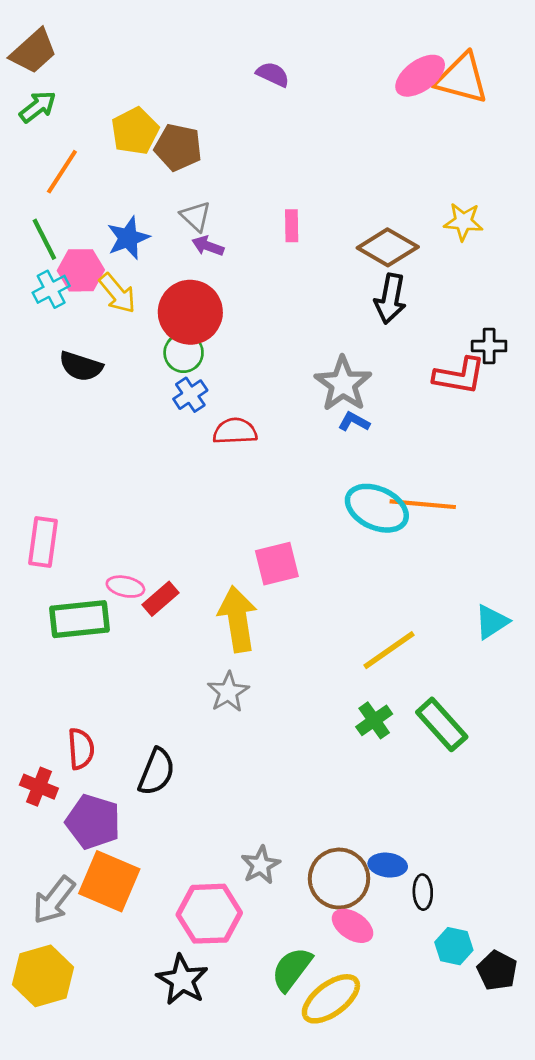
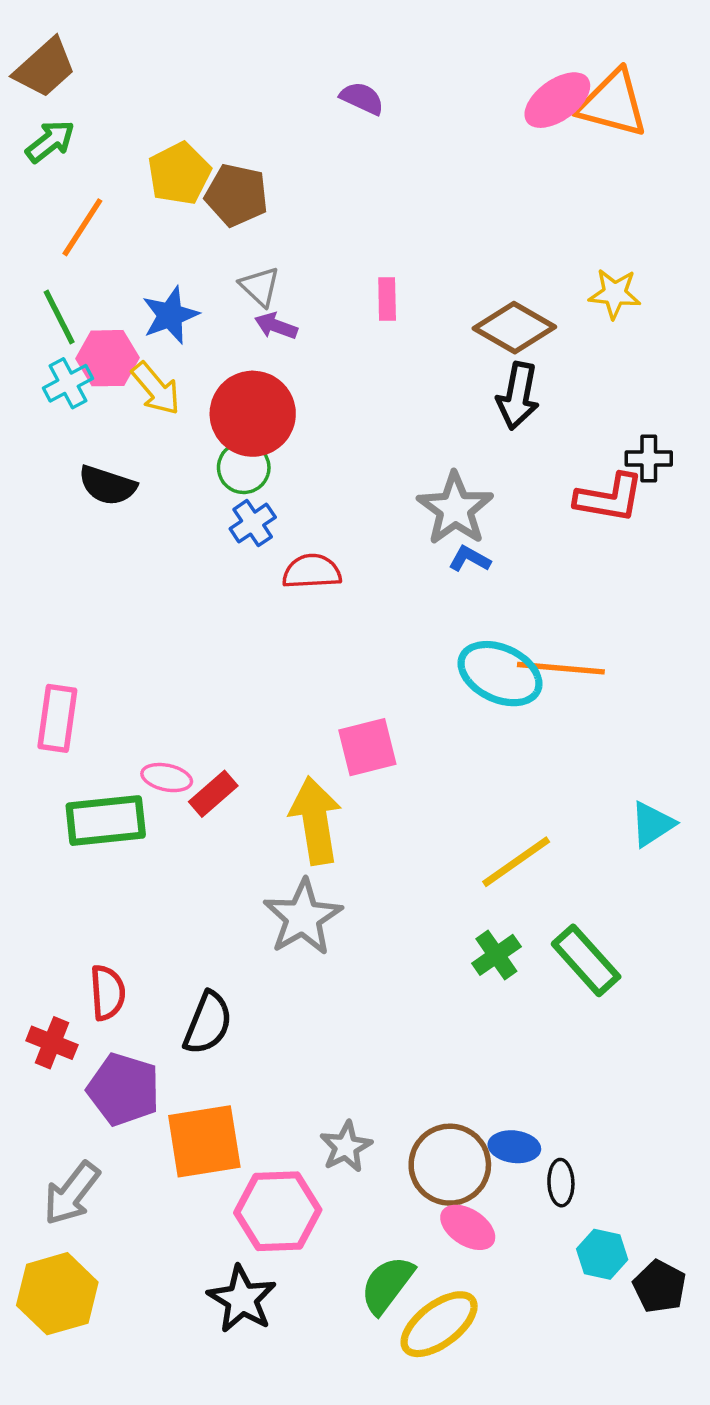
gray star: (228, 692) -> (303, 917), size x1.4
orange square: (109, 881) -> (204, 1141), moved, turned -32

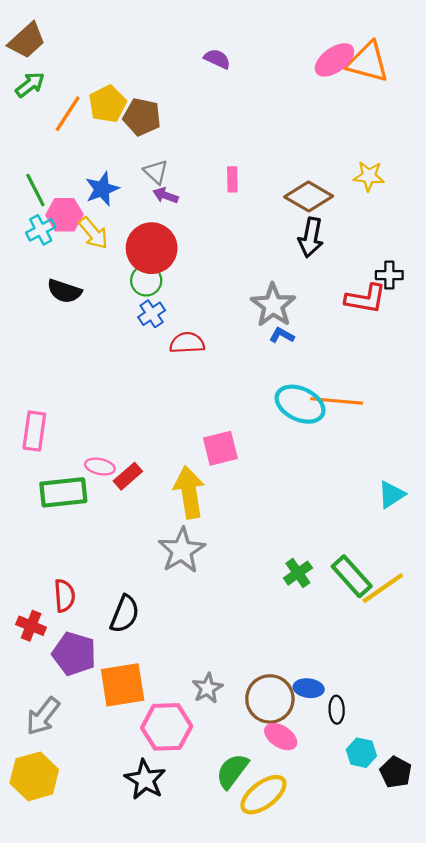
orange line: (82, 227) -> (68, 114), moved
yellow line: (516, 862) -> (383, 588), moved

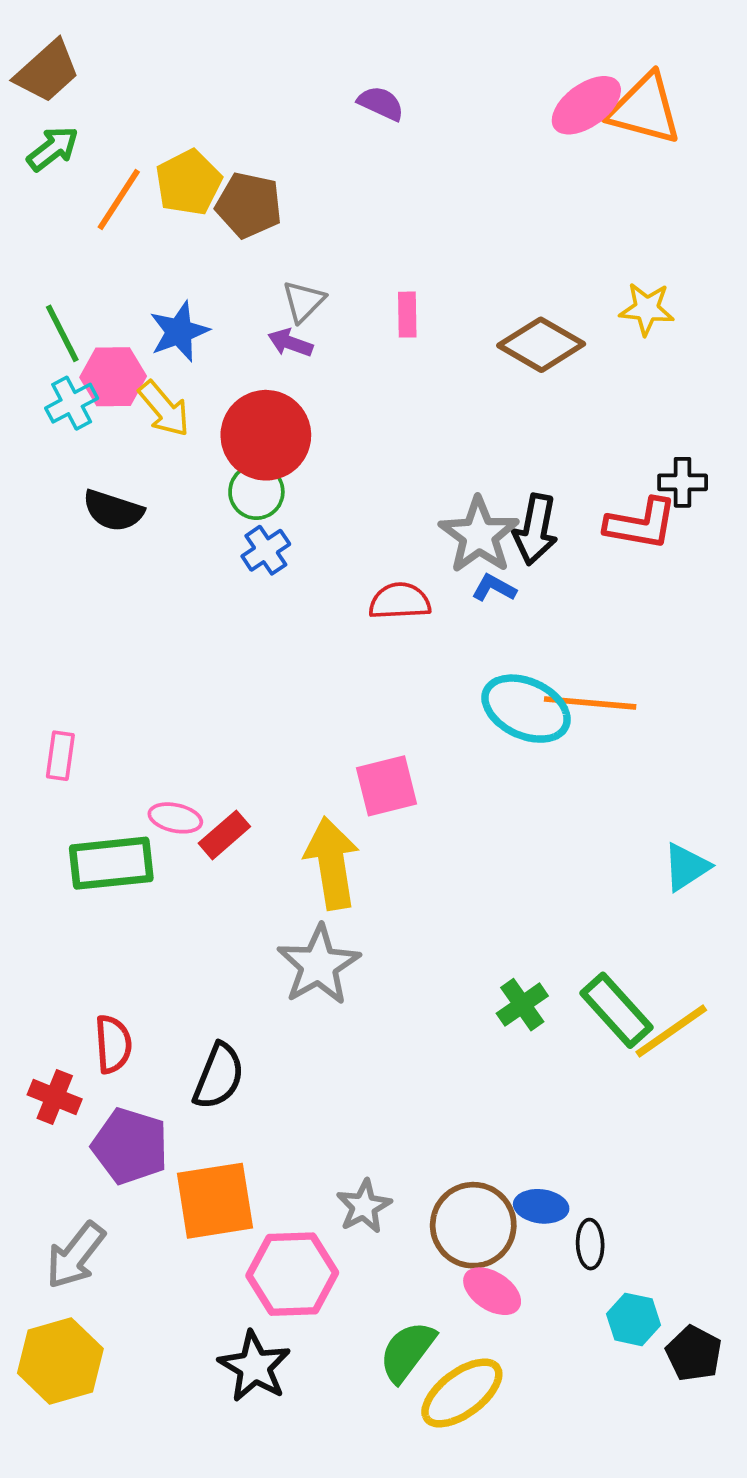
gray triangle: (156, 172) -> (304, 301), moved, turned 32
black arrow: (311, 237) -> (535, 529), moved
red semicircle: (187, 343) -> (400, 601), moved
pink rectangle: (34, 431) -> (60, 756), size x0.7

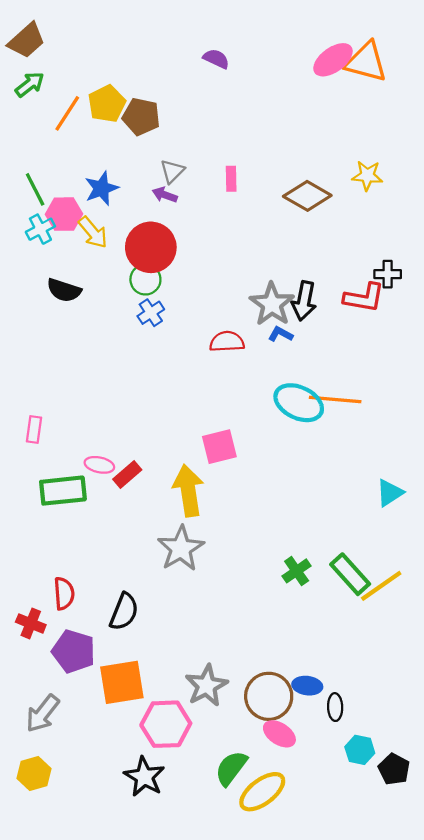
gray star: (364, 1206) -> (207, 686), size x1.4
yellow hexagon: (60, 1361) -> (34, 773), size x0.7

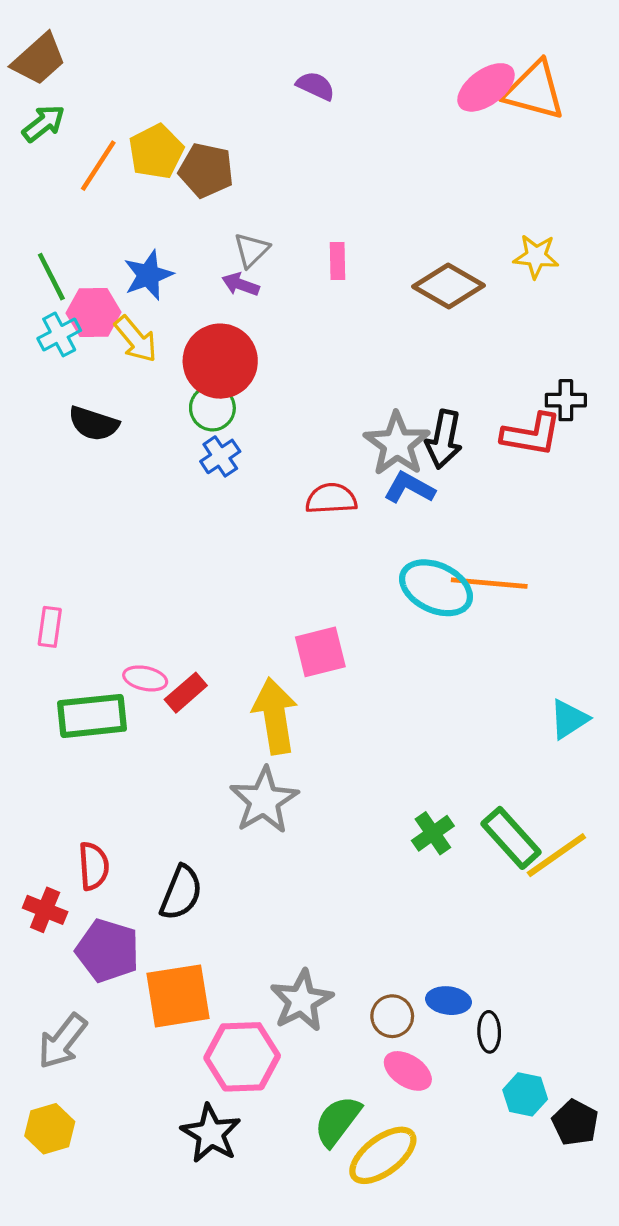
blue L-shape: (280, 334) -> (409, 488), size x1.4
brown circle: (269, 696) -> (392, 1016), size x0.6

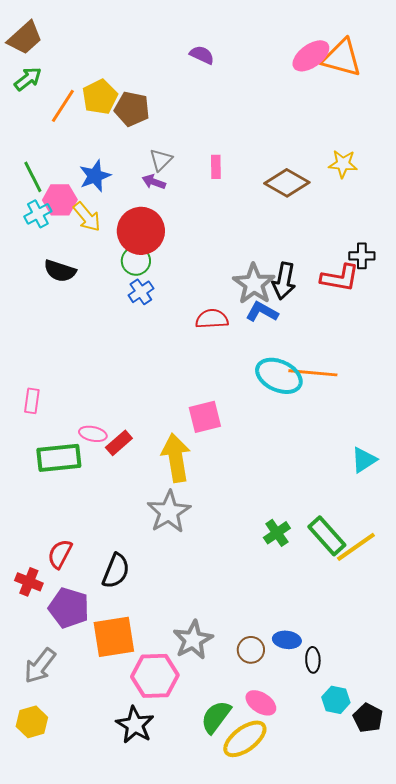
red semicircle: (94, 866) -> (60, 554), turned -148
pink ellipse: (408, 1071) -> (261, 703), moved

